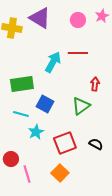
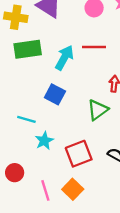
green rectangle: (22, 84) -> (28, 49), moved
blue square: (45, 104) -> (55, 94), moved
pink line: (27, 174) -> (45, 190), moved

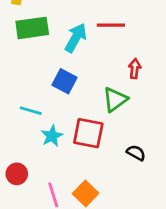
red square: (79, 154) -> (88, 133), moved, turned 32

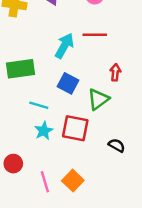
green rectangle: (32, 28) -> (21, 69), moved
blue square: (64, 81) -> (68, 83), moved
cyan line: (31, 111) -> (39, 105), moved

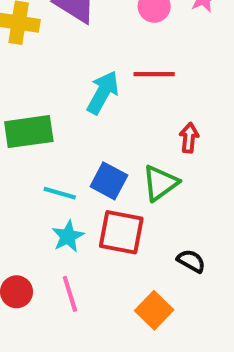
blue square: (68, 83) -> (109, 181), moved
orange square: (73, 181) -> (154, 310), moved
pink line: (45, 182) -> (70, 294), moved

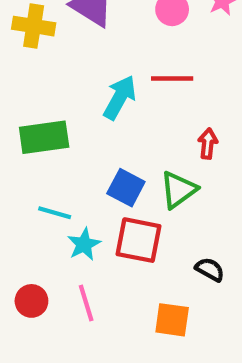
cyan line: (60, 193) -> (55, 213), moved
orange square: (154, 310) -> (172, 320), turned -36

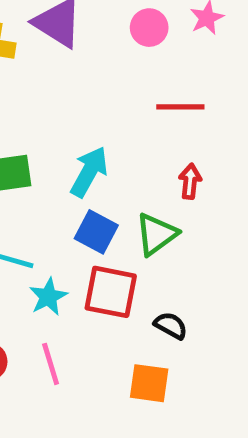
red line: (172, 79) -> (180, 107), moved
cyan arrow: (120, 97) -> (89, 172), moved
black semicircle: (210, 269) -> (171, 326), moved

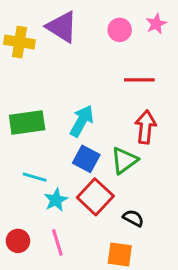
red arrow: (190, 181) -> (145, 127), size x1.5
red square: (111, 292) -> (95, 197), turned 32

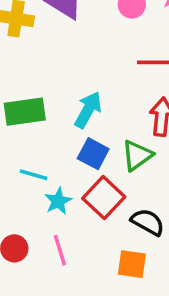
black semicircle: (133, 218) -> (148, 222), size x1.4

